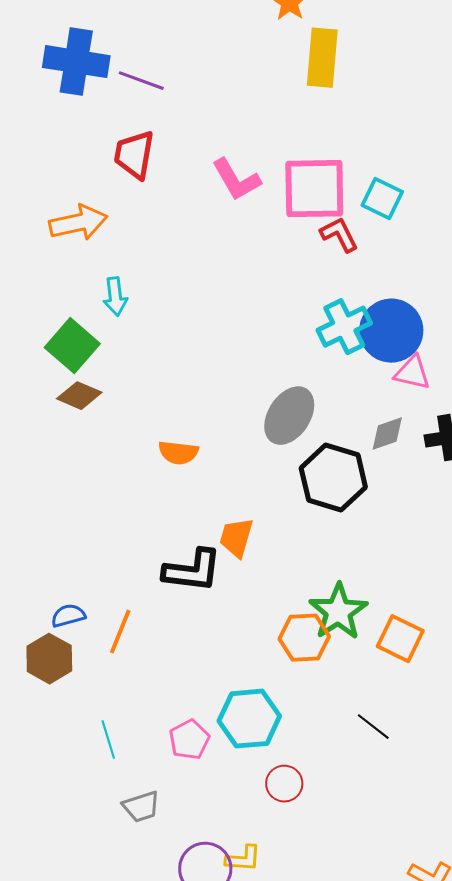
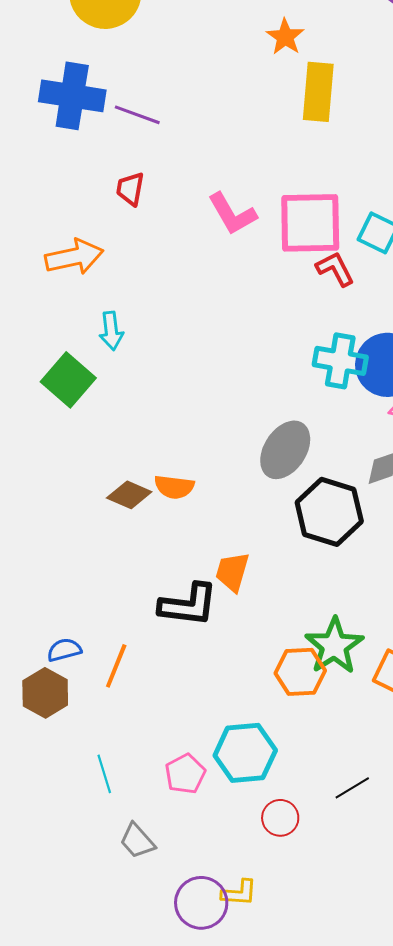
red trapezoid: (134, 155) -> (130, 189), size x0.7
cyan cross: (344, 327) -> (340, 361), turned 36
brown diamond: (79, 396) -> (129, 495), moved
black line: (373, 727) -> (352, 788), moved, turned -69
gray trapezoid: (141, 807) -> (137, 841), turned 66

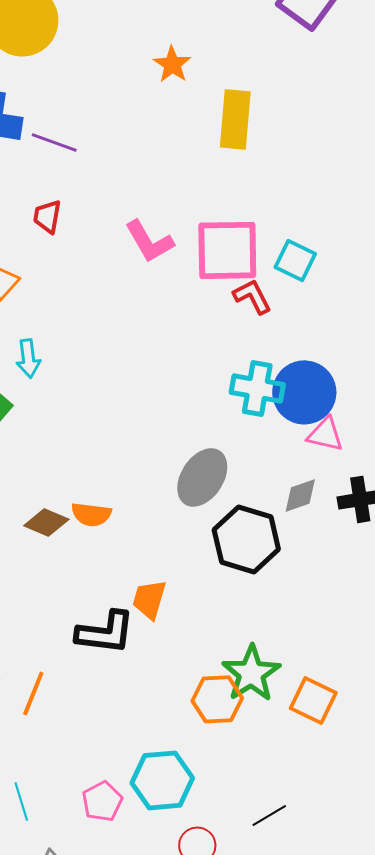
orange star: (285, 37) -> (172, 64), moved

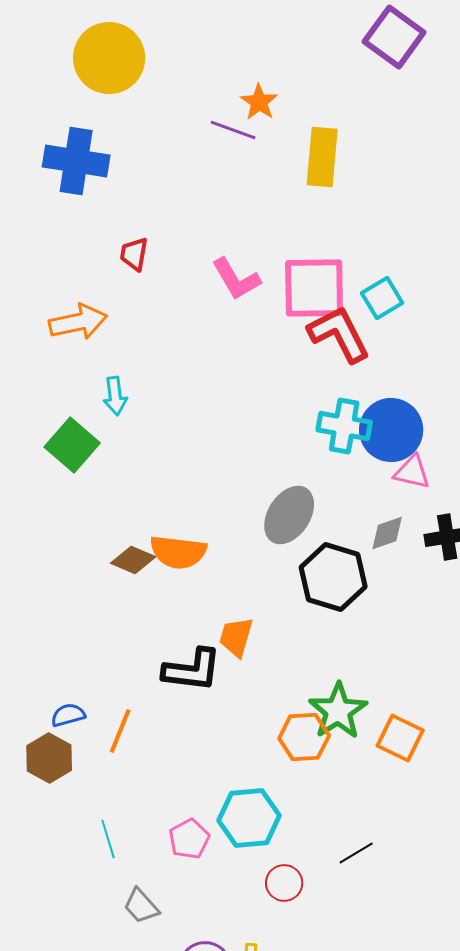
purple line: (54, 142) -> (233, 130), moved
cyan square: (295, 260) -> (382, 298), turned 33
red L-shape: (252, 296) -> (339, 334), size x1.6
orange semicircle: (91, 514) -> (178, 552), size x1.4

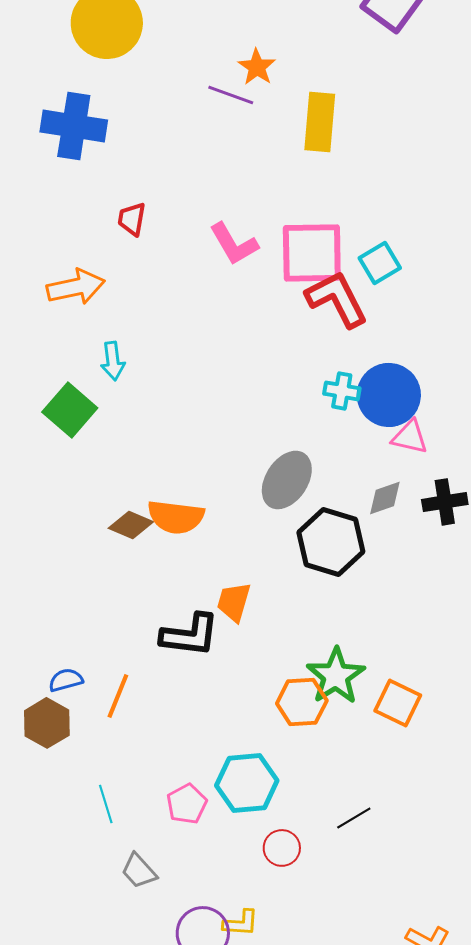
cyan cross: (344, 426) -> (342, 391), size x0.7

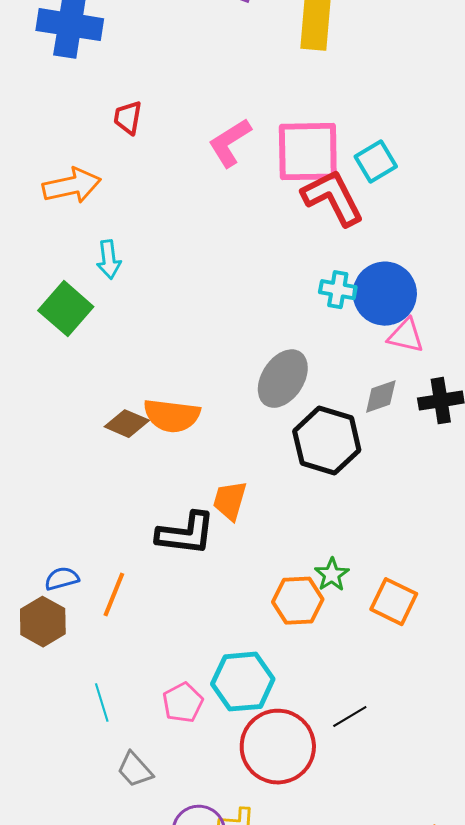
pink L-shape: (234, 244) -> (230, 143), turned 88
green star: (336, 676) -> (332, 575), size x0.6
red circle: (282, 848) -> (278, 747), size x2.0

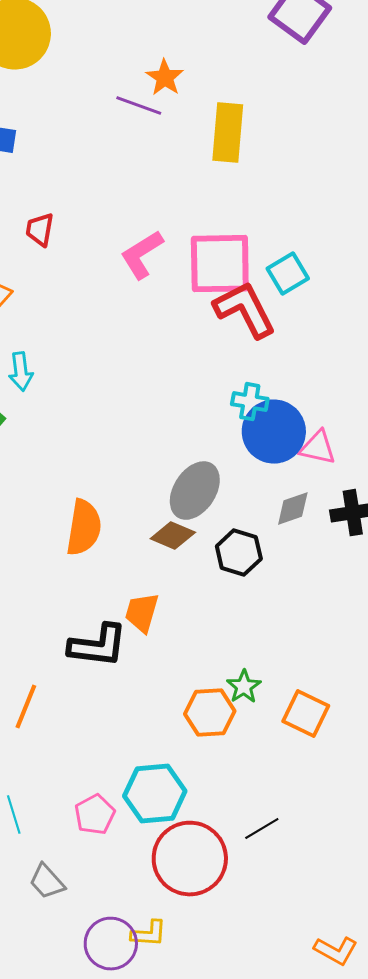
blue circle: (385, 294) -> (274, 432), moved
orange semicircle: (172, 416) -> (84, 528), turned -88
brown diamond: (127, 424) -> (173, 536), moved
black hexagon: (327, 441) -> (239, 553), size x0.7

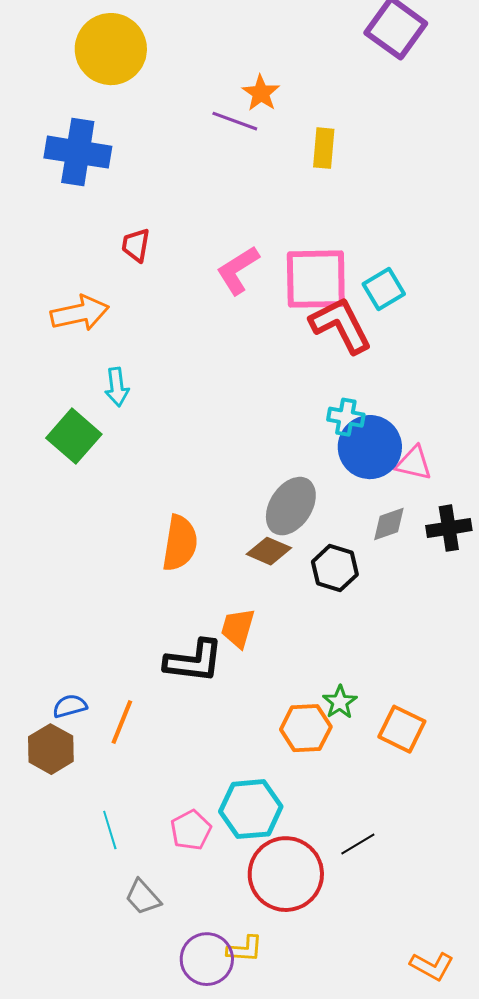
yellow rectangle: (228, 133) -> (324, 148), size x0.7

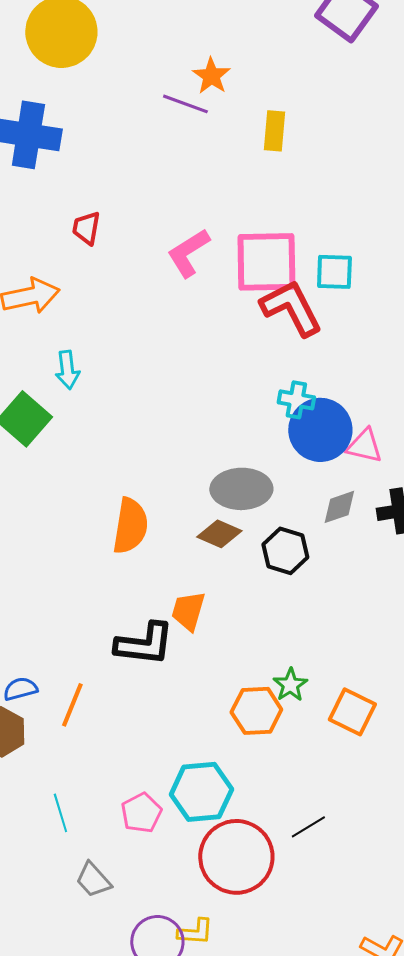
cyan square: (384, 289) -> (334, 272), turned 33
gray ellipse: (291, 506) -> (241, 489), turned 56

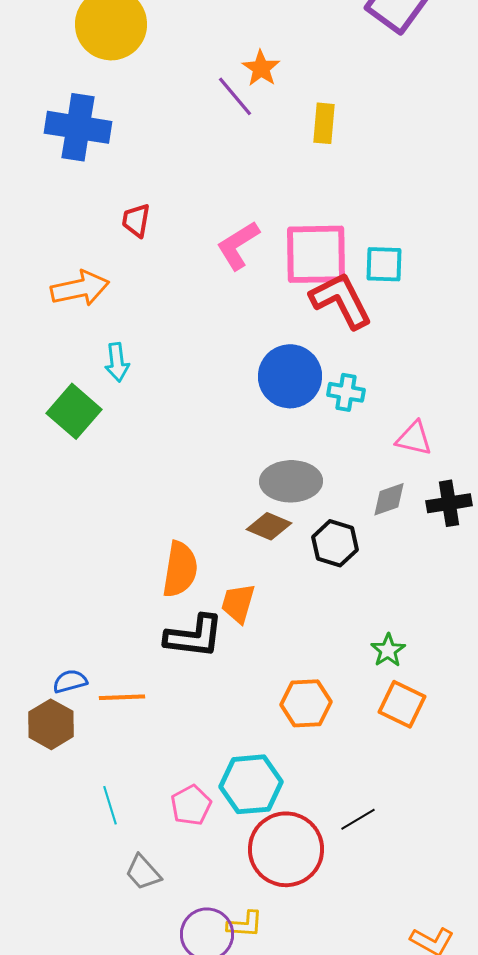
purple line: (185, 104) -> (235, 96), turned 30
blue circle: (320, 430) -> (290, 376), moved
orange semicircle: (130, 526) -> (180, 569), moved
green star: (290, 685) -> (388, 650), moved
orange line: (72, 705) -> (122, 697), turned 66

